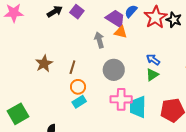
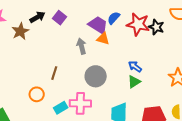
red star: (156, 17) -> (138, 24), turned -30
brown star: (44, 64) -> (20, 31), moved
orange circle: (78, 87) -> (37, 94), moved
pink cross: (121, 99) -> (80, 103), moved

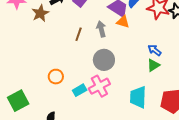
brown line: (54, 73) -> (79, 34), moved
gray circle: (96, 76) -> (104, 60), moved
pink cross: (80, 103) -> (99, 86), turned -30

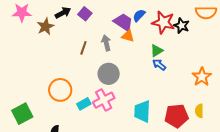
green triangle: (153, 65) -> (157, 51), moved
orange circle: (56, 77) -> (60, 90), size x1.5

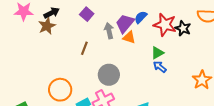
black arrow: (63, 13) -> (52, 13), moved
purple trapezoid: (123, 22) -> (125, 23), turned -85
gray arrow: (106, 43) -> (109, 31), moved

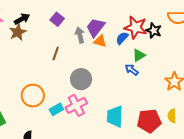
blue semicircle: (141, 17) -> (122, 38), moved
green triangle: (157, 53) -> (139, 55), moved

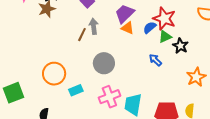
black star: (154, 31) -> (180, 46), moved
gray arrow: (80, 35) -> (94, 26), moved
green triangle: (139, 55) -> (165, 37), moved
pink cross: (76, 105) -> (109, 97), moved

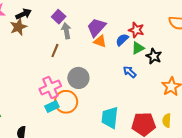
red star: (164, 19) -> (136, 30), size x0.7
gray arrow: (94, 26) -> (66, 31), moved
orange circle: (54, 74) -> (66, 102), moved
pink cross: (109, 97) -> (50, 87), moved

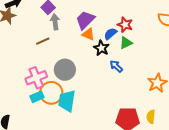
brown line: (55, 51) -> (43, 41), turned 40
black star: (154, 56) -> (101, 48), moved
cyan trapezoid: (110, 118) -> (67, 101), moved

